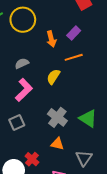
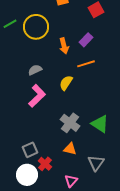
gray square: (17, 122) -> (30, 150), moved

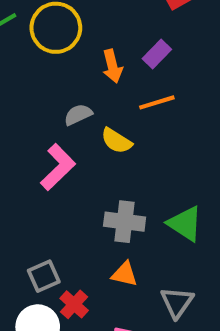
gray semicircle: (35, 70) -> (78, 115), moved
yellow semicircle: (66, 83) -> (116, 141), turned -91
gray cross: (70, 123) -> (125, 222), turned -30

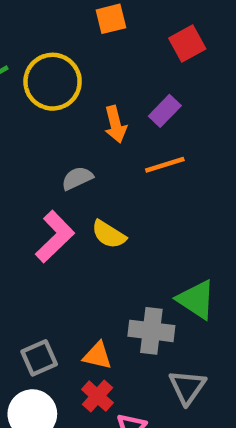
yellow semicircle: (116, 141) -> (109, 234), moved
gray cross: (125, 222) -> (151, 331), moved
orange triangle: (125, 274) -> (97, 356), moved
red cross: (74, 304) -> (97, 396), moved

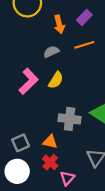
gray semicircle: (77, 178) -> (51, 52), moved
yellow semicircle: (109, 234) -> (56, 80), turned -90
gray cross: (151, 331) -> (70, 119), moved

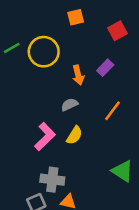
orange line: (84, 45) -> (113, 111), moved, turned -36
gray cross: (70, 119) -> (52, 180), moved

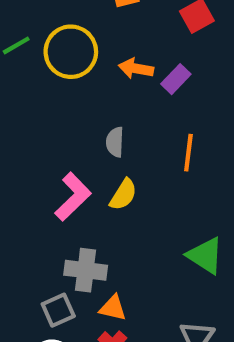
orange arrow: (78, 75) -> (136, 69), moved, turned 114
gray semicircle: (70, 105) -> (115, 142), turned -63
orange line: (113, 111) -> (188, 153), turned -30

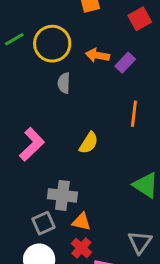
gray semicircle: (115, 142) -> (64, 83), moved
pink L-shape: (73, 197) -> (32, 144), moved

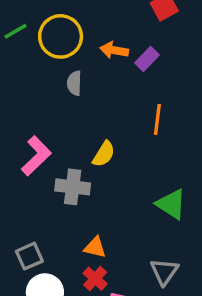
gray cross: (62, 195) -> (73, 187), moved
gray square: (43, 223) -> (29, 256), moved

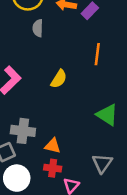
gray cross: (73, 187) -> (23, 131), moved
red cross: (95, 279) -> (53, 168), turned -35

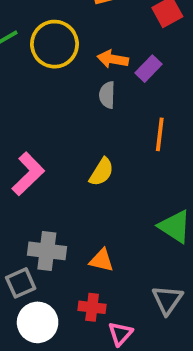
gray semicircle: (38, 28) -> (107, 95), moved
orange triangle: (53, 146) -> (102, 260), moved

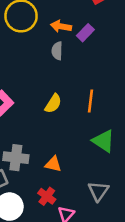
orange line: (160, 134) -> (91, 101), moved
red cross: (92, 307) -> (47, 196), turned 30

